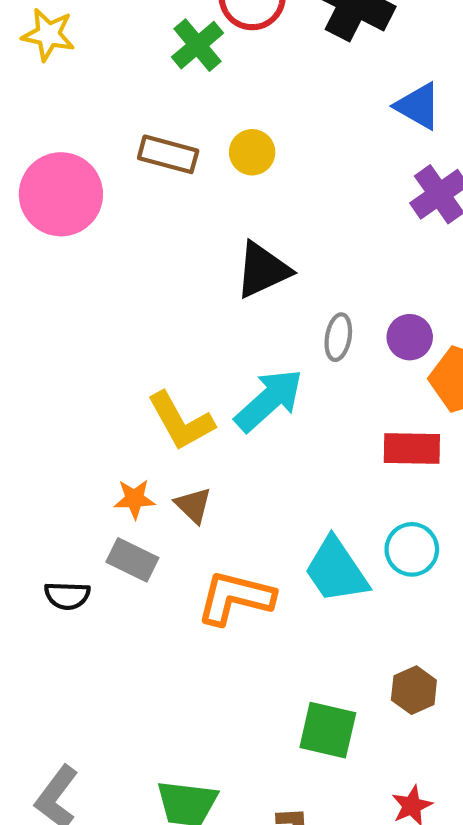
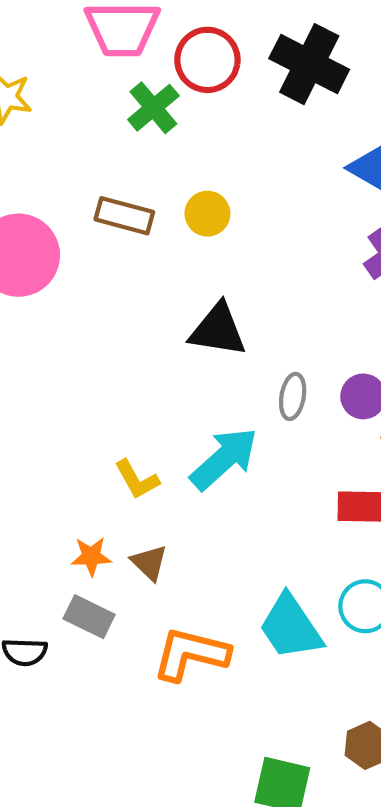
black triangle: (263, 270) -> (218, 330), turned 34
yellow L-shape: (181, 421) -> (137, 480), size x0.7

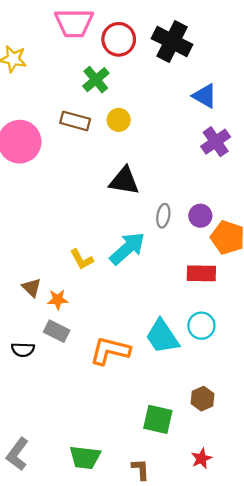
green cross: (153, 108) -> (96, 80), moved
brown triangle: (149, 563) -> (32, 288), moved

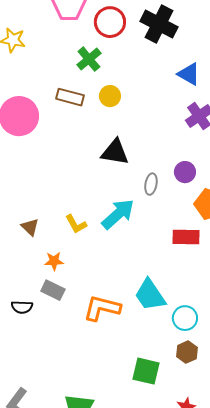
purple circle: (200, 216) -> (185, 172), moved
brown triangle: (32, 288) -> (30, 227), moved
cyan circle: (201, 326) -> (185, 318), moved

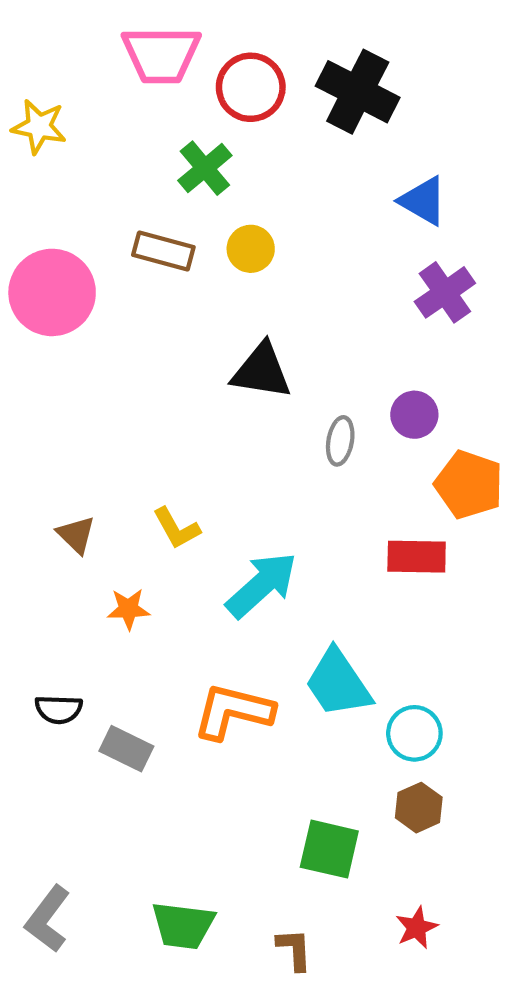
cyan arrow: (118, 214) -> (262, 585), moved
gray rectangle: (53, 290) -> (126, 749), moved

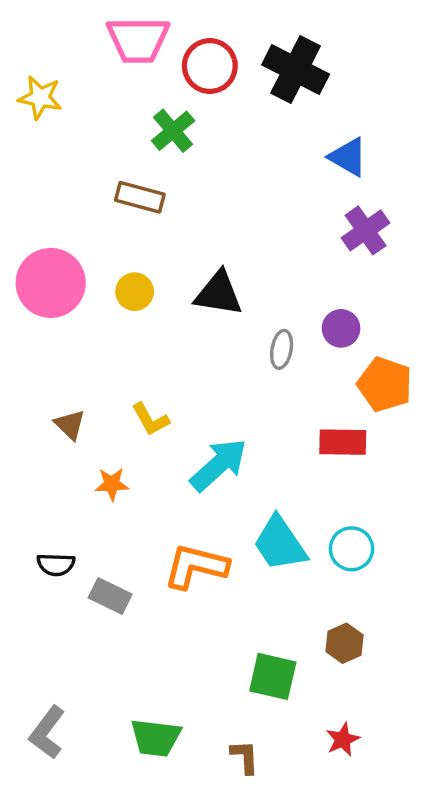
yellow circle: (251, 249) -> (135, 292), moved
pink circle: (52, 292) -> (51, 283), moved
cyan circle: (414, 733) -> (352, 549), moved

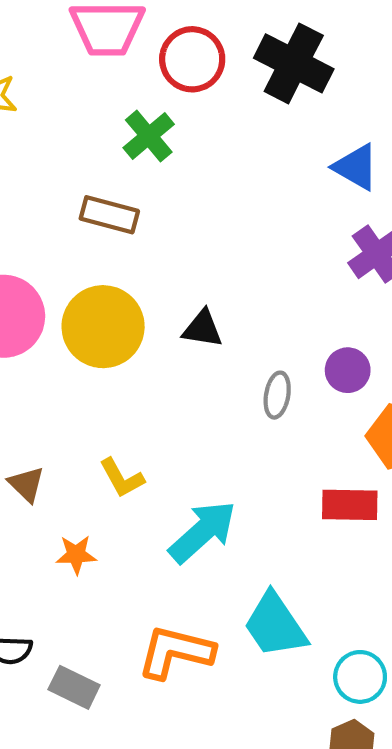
yellow circle: (135, 292) -> (103, 327), size x1.8
black triangle: (219, 293) -> (203, 329), size x0.7
cyan circle: (352, 549) -> (360, 677), moved

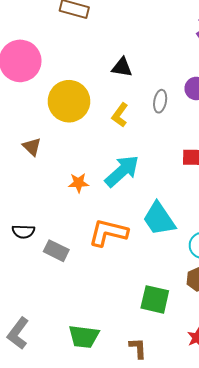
yellow circle: (103, 327) -> (69, 101), moved
yellow L-shape: (122, 478) -> (120, 115), moved, turned 65
orange star: (76, 555) -> (79, 183), moved

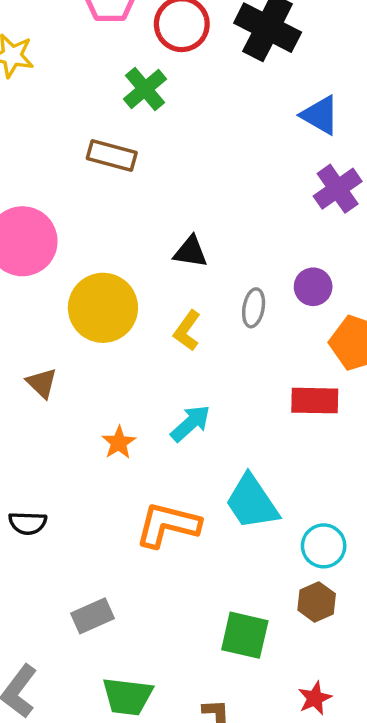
cyan arrow: (122, 171) -> (191, 423), size x0.7
orange star: (79, 183) -> (119, 443), turned -30
gray rectangle: (56, 251) -> (92, 616), moved, turned -50

